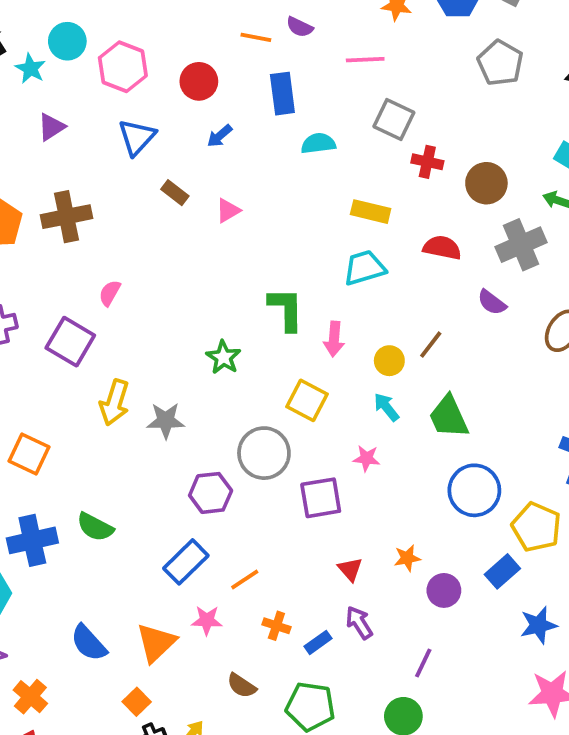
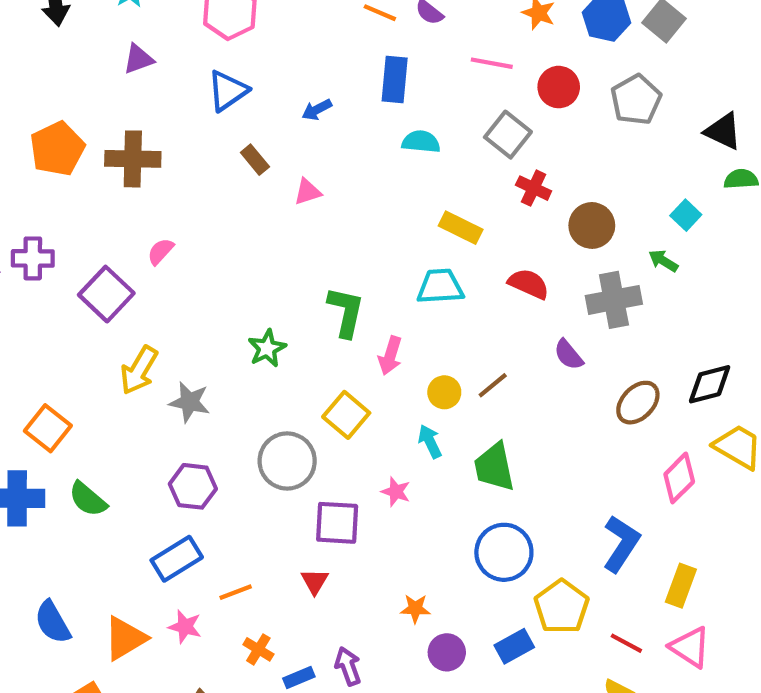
red circle: (199, 81) -> (559, 87), moved
orange square: (29, 454) -> (48, 428), moved
purple hexagon: (211, 493) -> (193, 486), moved
red triangle: (350, 569) -> (315, 581), moved

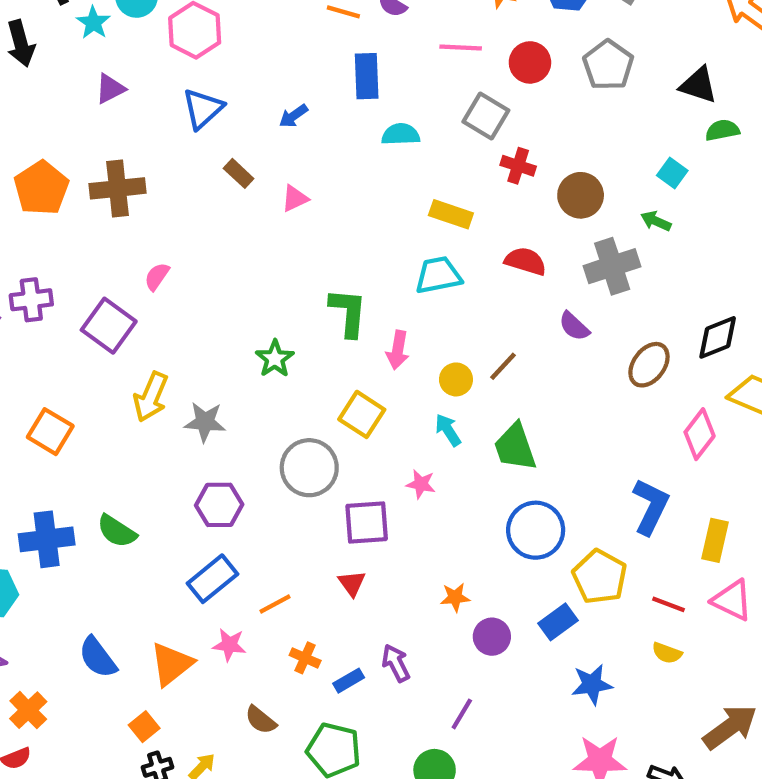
orange square: (48, 428) -> (50, 432), moved

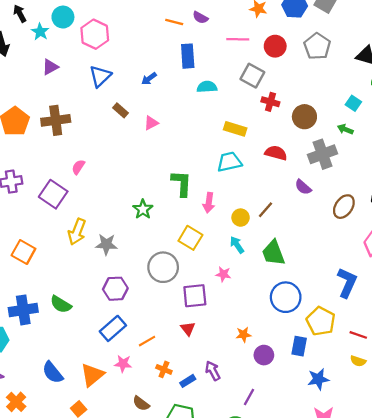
blue rectangle: (558, 622) -> (299, 346), turned -42

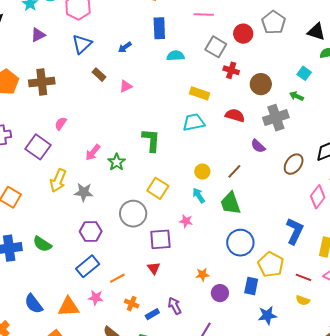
red circle: (275, 46) -> (243, 34), moved
pink arrow: (209, 203) -> (93, 152), moved, turned 30
brown line: (266, 210) -> (234, 171), moved
orange triangle: (92, 375) -> (69, 307), turned 35

